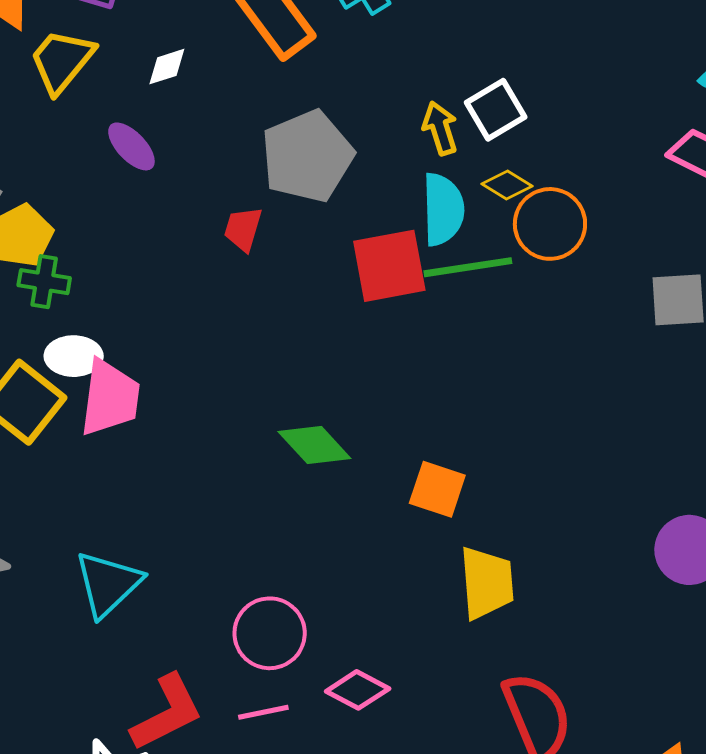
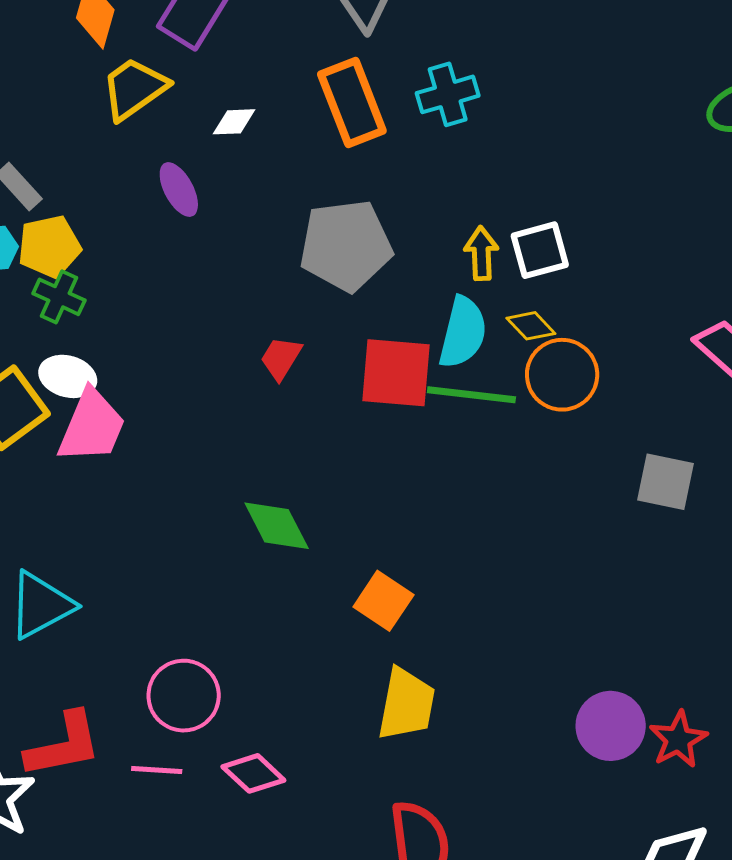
red trapezoid: (243, 229) -> (281, 358), moved

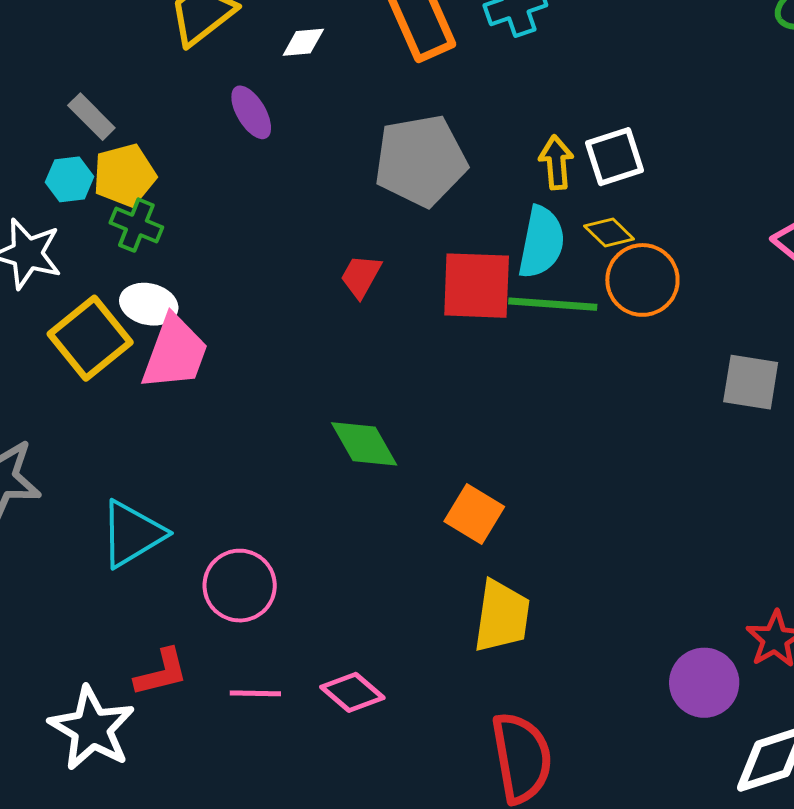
pink circle: (184, 696) -> (240, 586), moved
purple circle: (611, 726) -> (704, 683), moved
red L-shape: (64, 745) -> (161, 673), size x0.7

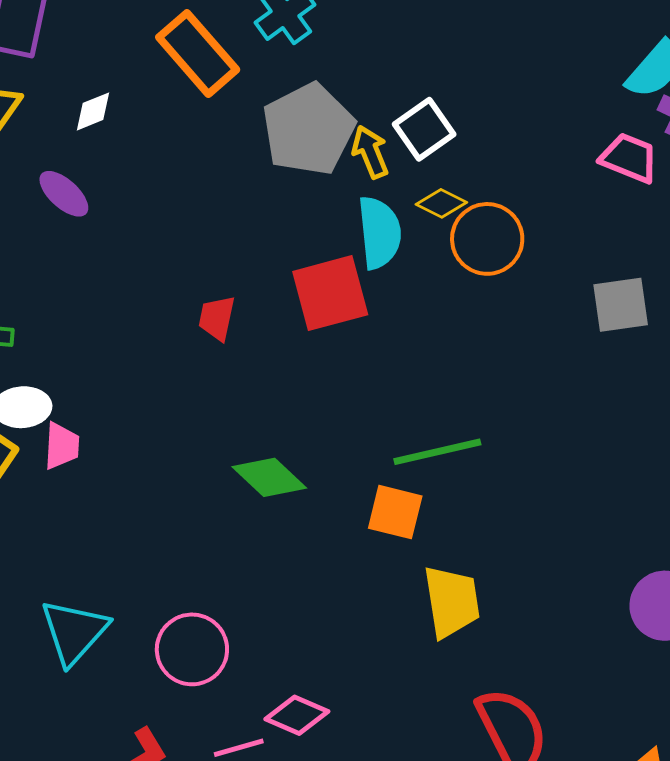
gray pentagon: (421, 161) -> (308, 129), moved
green line: (553, 304) -> (437, 452), moved
pink trapezoid: (175, 353) -> (62, 446), size x0.6
pink diamond: (352, 692) -> (297, 715), moved

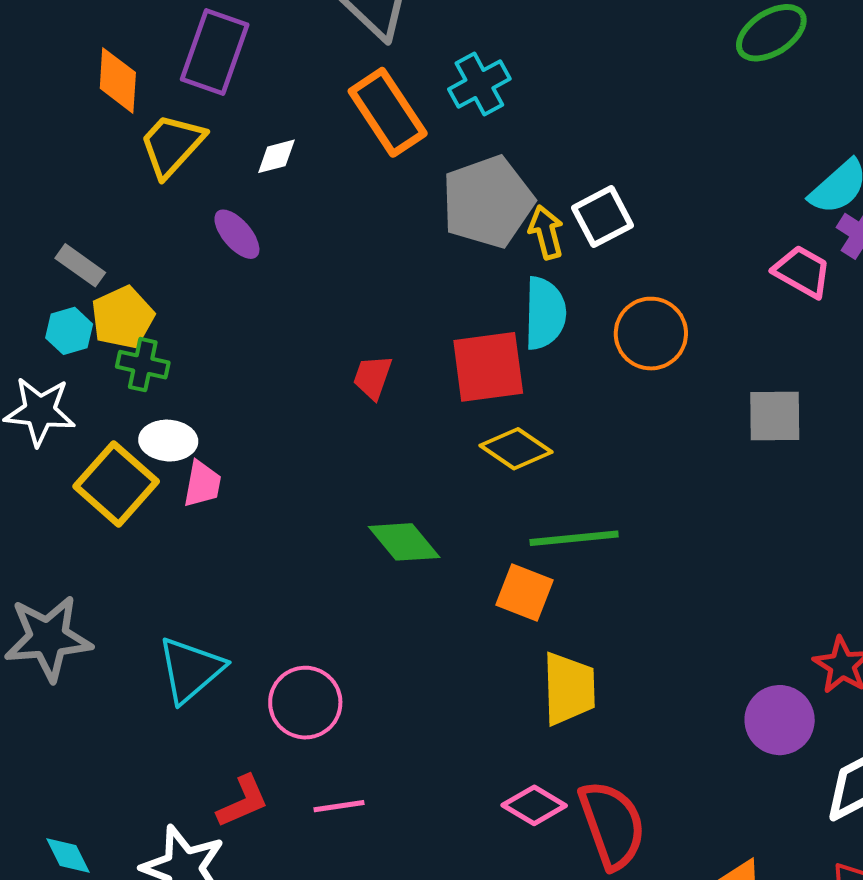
yellow diamond: (441, 203) -> (516, 449), moved, size x1.4
pink diamond: (297, 715) -> (534, 805), moved

